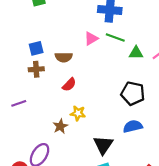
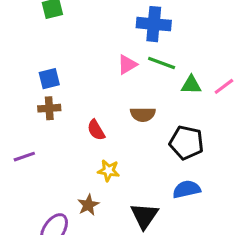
brown semicircle: (64, 57) -> (143, 114), moved
red semicircle: (69, 85) -> (96, 130), turned 104
brown star: (60, 126) -> (88, 205), moved

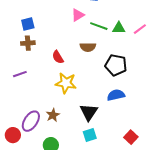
green line: (162, 63) -> (99, 26), moved
purple line: (24, 157) -> (20, 74), moved
yellow star: (109, 171) -> (66, 83), size x1.5
brown star: (88, 205) -> (53, 115), moved

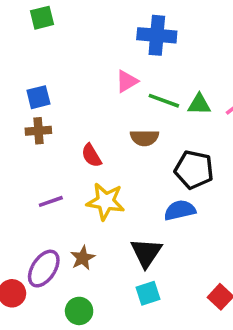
purple line: (20, 74) -> (51, 201), moved
blue semicircle: (116, 95) -> (180, 210), moved

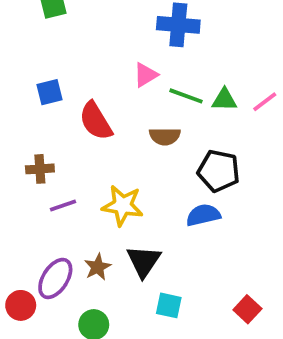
brown cross: (38, 131) -> (40, 169), moved
red semicircle: (91, 155) -> (96, 121), moved, size x1.5
black triangle: (146, 253) -> (144, 261), moved
cyan square: (148, 293) -> (169, 305), turned 30

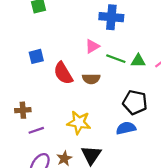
brown semicircle: (165, 136) -> (91, 79), moved
brown cross: (40, 169) -> (23, 110), moved
purple line: (63, 205) -> (36, 130), moved

